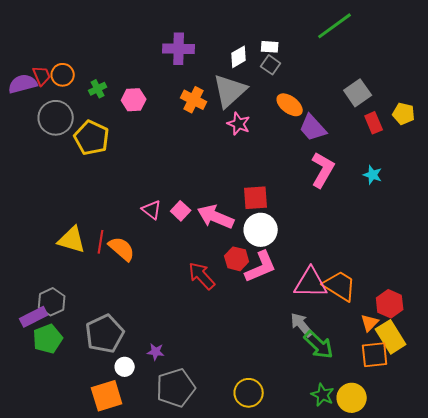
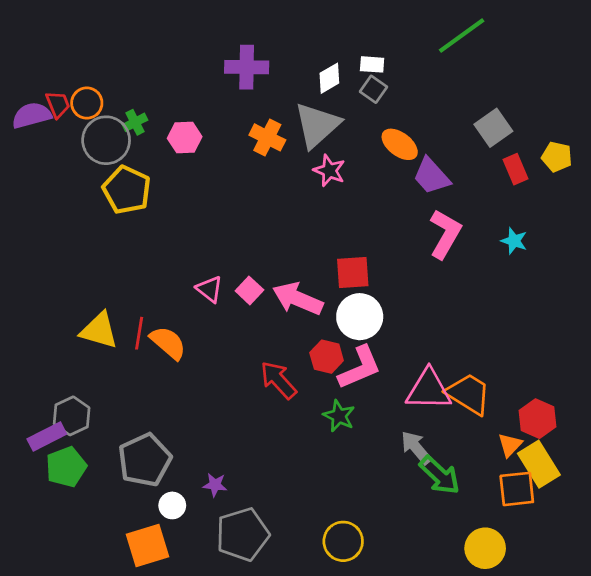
gray circle: (56, 118) -> (106, 140), moved
green star: (323, 395) -> (339, 416), moved

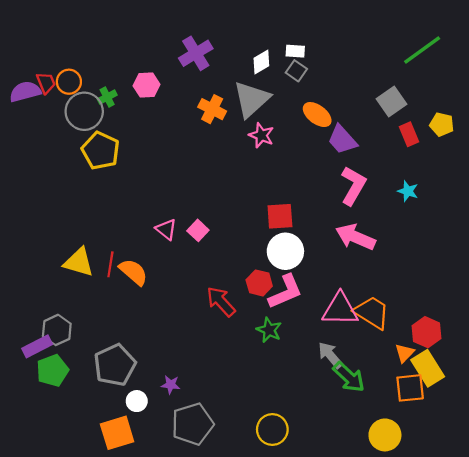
green line: (462, 35) -> (422, 50), moved
purple cross: (247, 67) -> (196, 53), turned -32
pink hexagon: (185, 137) -> (147, 85), moved
pink arrow: (298, 299) -> (355, 237), moved

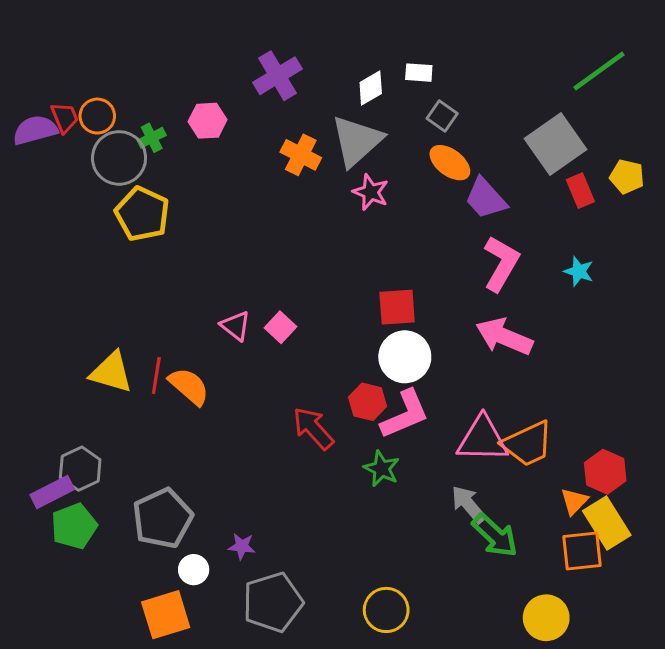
gray square: (296, 71) -> (442, 116), moved
gray square: (392, 101) -> (556, 144), size x1.4
orange trapezoid: (372, 312) -> (528, 444), turned 123

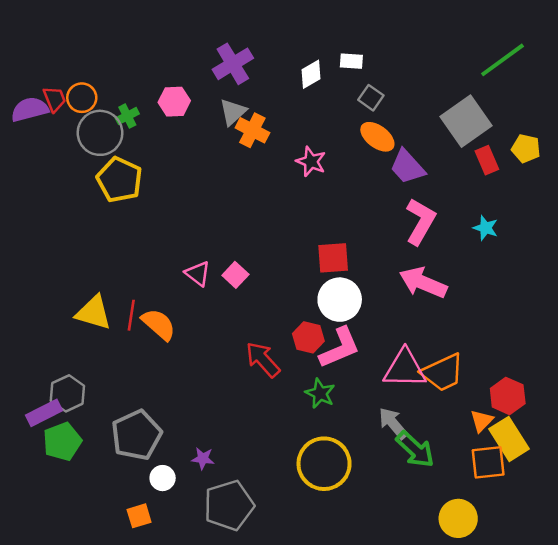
gray triangle: (357, 141) -> (233, 112), moved, size x0.6
yellow circle: (386, 610) -> (324, 464), moved, size x1.4
orange square: (166, 615) -> (139, 516), size x0.6

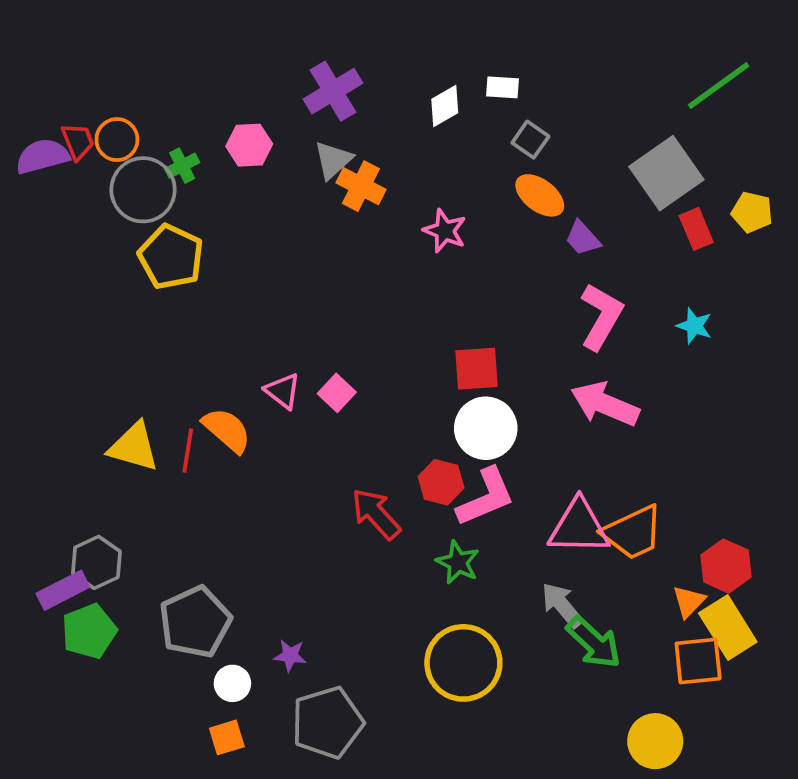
purple trapezoid: (407, 167) -> (583, 238), size x0.7
orange semicircle: (159, 324) -> (227, 430), moved
orange square: (139, 516) -> (227, 737), moved

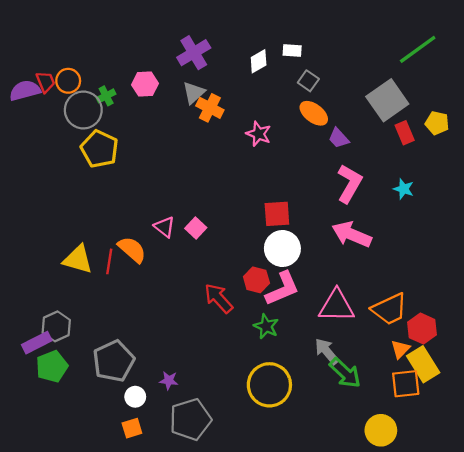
orange trapezoid: (633, 533) -> (390, 309), moved

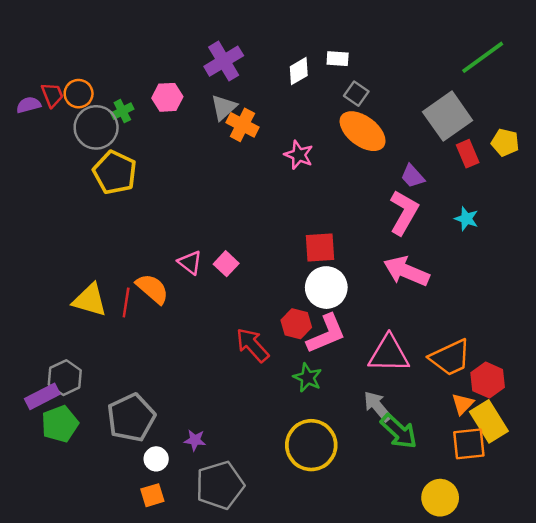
purple semicircle: (25, 91) -> (29, 105), size x0.7
orange ellipse: (314, 113) -> (363, 131), size x1.4
purple trapezoid: (339, 138) -> (413, 176), moved

